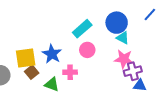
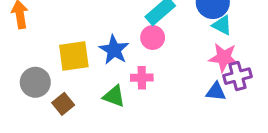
pink circle: (87, 50) -> (153, 38), moved
brown square: (32, 72) -> (63, 104), moved
blue triangle: (140, 85) -> (216, 92), moved

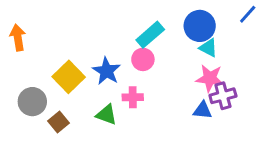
yellow square: (74, 56) -> (69, 77), turned -36

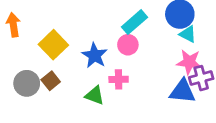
yellow square: (69, 77) -> (53, 45), moved
blue triangle: (203, 110) -> (183, 91), size x1.5
brown square: (58, 122) -> (51, 81), moved

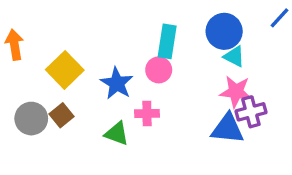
cyan rectangle: (135, 22) -> (167, 41), turned -40

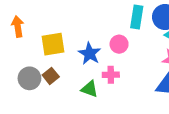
cyan rectangle: (167, 41) -> (137, 17), moved
yellow square: (65, 70) -> (53, 44), turned 35

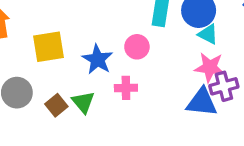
brown square: (51, 76) -> (56, 105), moved
green triangle: (90, 89) -> (83, 102), moved, turned 30

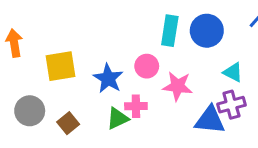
cyan triangle: (208, 34) -> (233, 72), moved
pink star: (210, 67) -> (178, 86), moved
green triangle: (83, 102) -> (117, 118), moved, turned 45

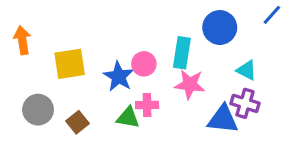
cyan rectangle: (170, 31) -> (182, 53), moved
pink circle: (147, 66) -> (144, 64), moved
purple cross: (231, 105) -> (245, 103), turned 32
green triangle: (117, 118) -> (128, 118), turned 35

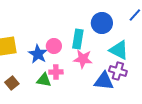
cyan triangle: (247, 70) -> (119, 50), size x1.5

